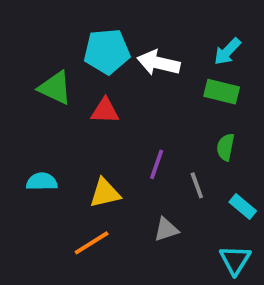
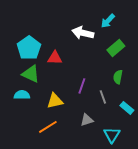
cyan pentagon: (107, 51) -> (29, 48), moved, turned -30
cyan arrow: (227, 51) -> (108, 21), moved
green triangle: (55, 88) -> (31, 74), moved
green rectangle: (222, 92) -> (116, 48), turned -54
cyan triangle: (235, 260) -> (112, 135), moved

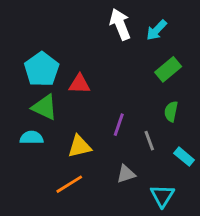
white arrow: (83, 33) -> (120, 24), moved, turned 55

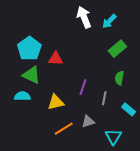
gray line: (149, 141) -> (104, 98), turned 32
orange line: (69, 184) -> (64, 129), moved

